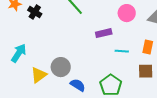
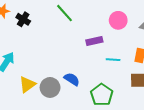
gray circle: (61, 67) -> (50, 87), moved
blue semicircle: (78, 85) -> (72, 79), moved

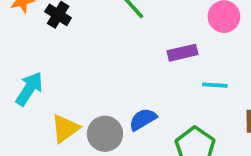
blue semicircle: (72, 79) -> (143, 119), turned -63

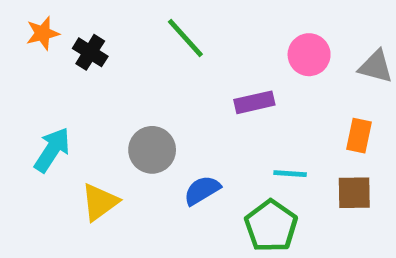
cyan line: (215, 85) -> (290, 174), moved
gray circle: (105, 134) -> (152, 150), moved

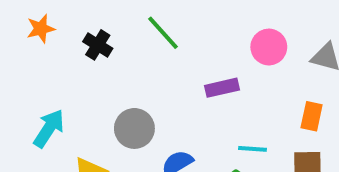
black cross: (90, 52) -> (98, 45), moved

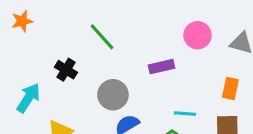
green line: (163, 33) -> (102, 37), moved
black cross: (98, 45) -> (66, 70), moved
gray circle: (134, 128) -> (113, 95), moved

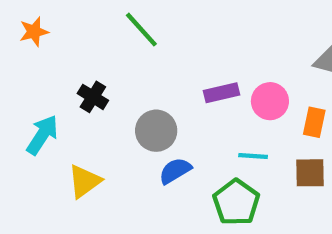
pink circle: (198, 35) -> (270, 101), moved
green line: (102, 37) -> (141, 30), moved

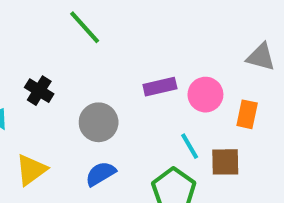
cyan line: (253, 156) -> (190, 146), turned 56
blue semicircle: (175, 171) -> (101, 174), moved
brown square: (310, 173) -> (225, 162), moved

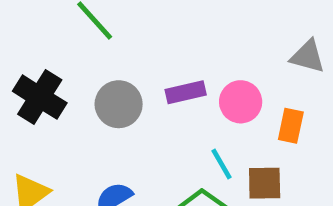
black cross: (39, 91) -> (40, 97), size x1.5
gray circle: (99, 122) -> (119, 104), moved

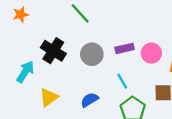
cyan line: (221, 164) -> (122, 81), moved

